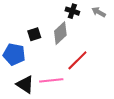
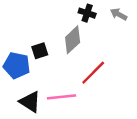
black square: (34, 34) -> (40, 51), moved

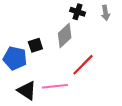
gray arrow: (119, 14) -> (106, 13), turned -128

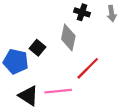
gray diamond: (65, 36) -> (68, 37), turned -35
black square: (35, 45) -> (37, 48), turned -32

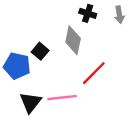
black triangle: (28, 96) -> (30, 102), turned 35

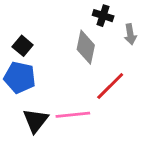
gray arrow: (119, 15) -> (130, 34), moved
black square: (40, 51) -> (23, 46), moved

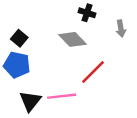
gray arrow: (130, 34) -> (121, 29), moved
gray diamond: (86, 47) -> (73, 39), turned -56

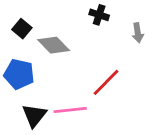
black square: (19, 38) -> (22, 29), moved
gray diamond: (73, 39) -> (54, 45), moved

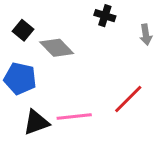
red line: (106, 82) -> (128, 99), moved
black triangle: (34, 115) -> (36, 122), turned 32

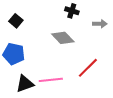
gray arrow: (146, 35) -> (100, 24), turned -80
gray diamond: (57, 48) -> (63, 38), moved

